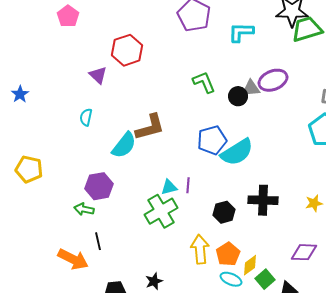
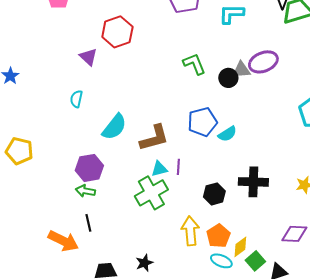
brown L-shape: (150, 127) -> (154, 138), moved
cyan semicircle: (237, 152) -> (227, 134), size x0.6
green arrow: (84, 209) -> (85, 191), moved

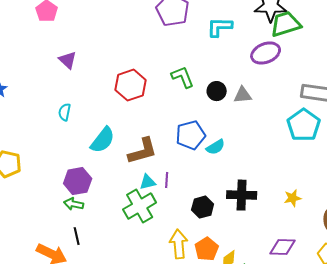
red hexagon: (117, 32) -> (131, 85), moved
purple triangle: (88, 57) -> (68, 60), moved
purple ellipse: (263, 62) -> (266, 53), moved
gray triangle: (241, 70) -> (243, 95), moved

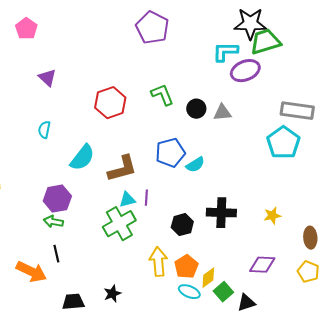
cyan L-shape: (220, 27) -> (225, 52), moved

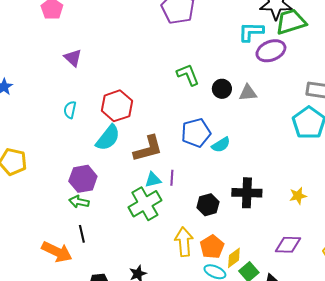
red hexagon: (110, 103) -> (117, 106), moved

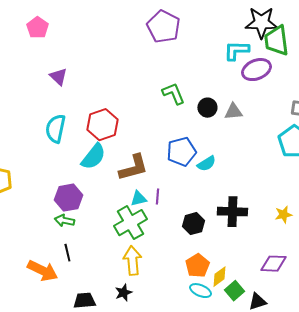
green trapezoid: (291, 22) -> (276, 41), turned -80
cyan semicircle: (70, 110) -> (55, 129), size x1.6
yellow arrow: (184, 242) -> (132, 261), moved

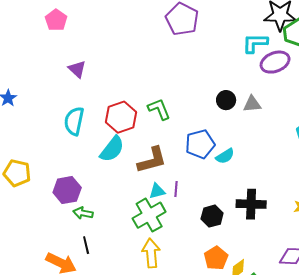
green L-shape: (173, 94) -> (159, 109), moved
purple hexagon: (68, 198) -> (67, 190), moved

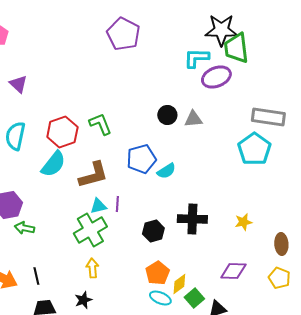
black line: (86, 245) -> (36, 276), moved
yellow arrow: (151, 253) -> (92, 268), size x0.7

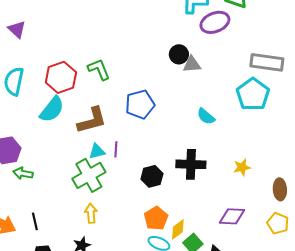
black circle: (167, 115) -> (179, 54), moved
cyan semicircle: (166, 171) -> (206, 116), moved, turned 72

